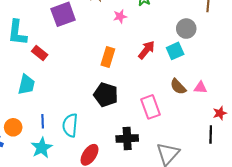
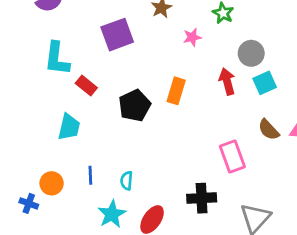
gray circle: (186, 29) -> (251, 53), moved
red arrow: (147, 50) -> (227, 81), turned -54
black pentagon: (106, 95) -> (135, 106), moved, turned 30
cyan semicircle: (70, 125) -> (127, 181), size x0.6
cyan star: (42, 148) -> (112, 214), moved

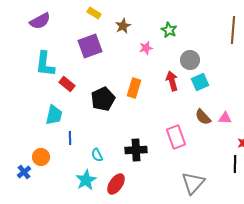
blue line: (90, 175) -> (70, 138), moved
cyan semicircle: (127, 181) -> (97, 155), turned -32
black cross: (202, 198) -> (136, 150), moved
blue cross: (29, 203) -> (24, 172), turned 32

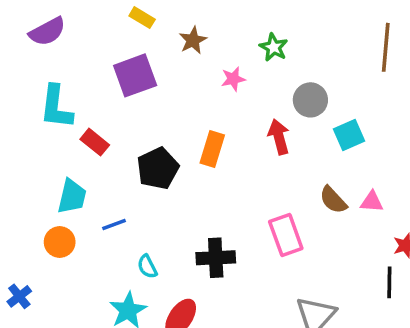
cyan square: (200, 82) -> (349, 135), moved
blue line: (70, 138) -> (114, 224), moved, turned 72
orange circle: (41, 157) -> (60, 242), moved

